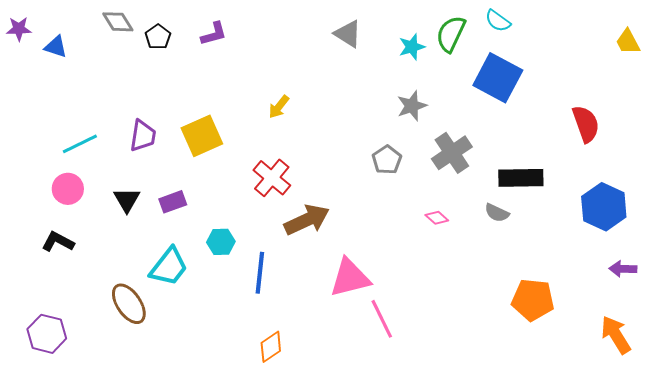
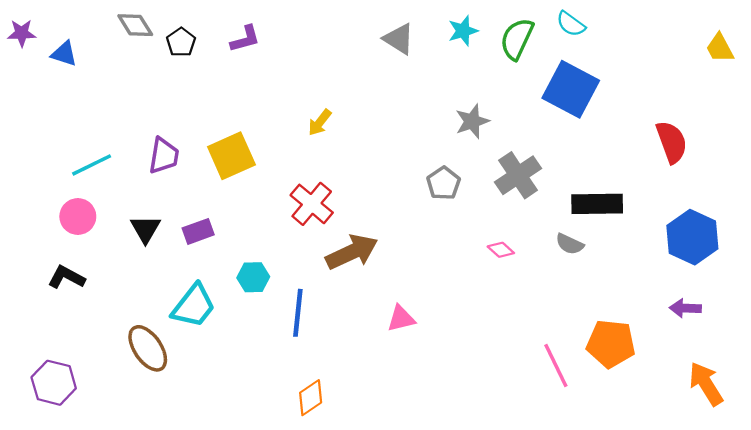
cyan star: (412, 47) -> (463, 31), moved
purple arrow: (623, 269) -> (685, 308), moved
pink triangle: (350, 278) -> (401, 319), size x0.6
pink line: (382, 319) -> (556, 366), moved

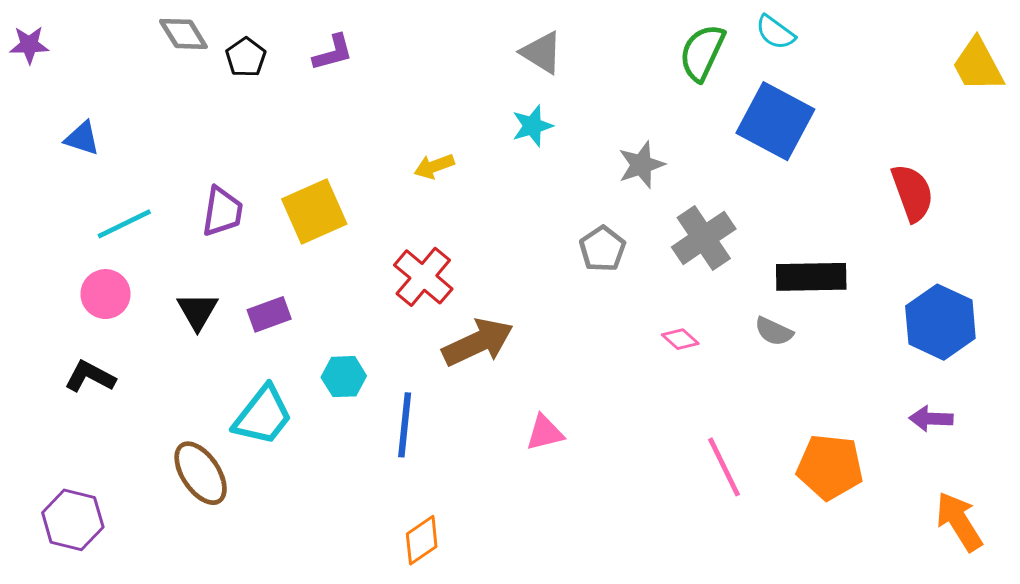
cyan star: (463, 31) -> (532, 126), moved
yellow trapezoid: (720, 48) -> (978, 65), size x1.4
blue triangle: (64, 54) -> (82, 138), moved
yellow arrow: (320, 122) -> (434, 166), turned 32
pink line: (556, 366) -> (724, 467), moved

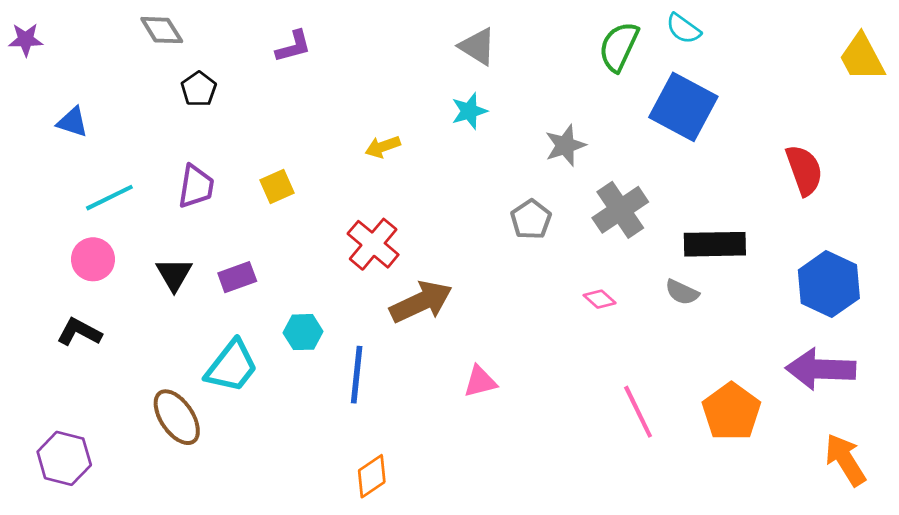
black pentagon: (246, 57) -> (199, 89), moved
yellow square: (314, 211) -> (277, 187), size x0.6
purple arrow: (931, 419) -> (821, 369), size x1.8
orange pentagon: (830, 467) -> (731, 412), turned 30

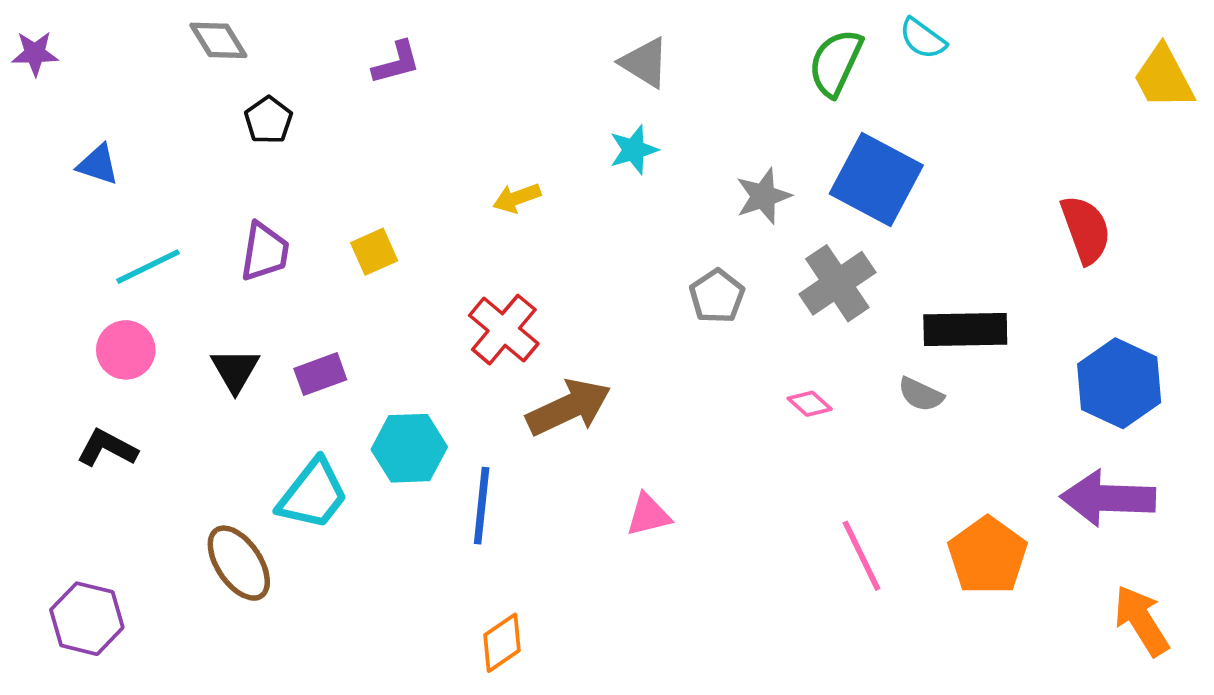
blue square: (683, 107) -> (876, 179), moved
cyan hexagon: (303, 332) -> (409, 448), size x1.4

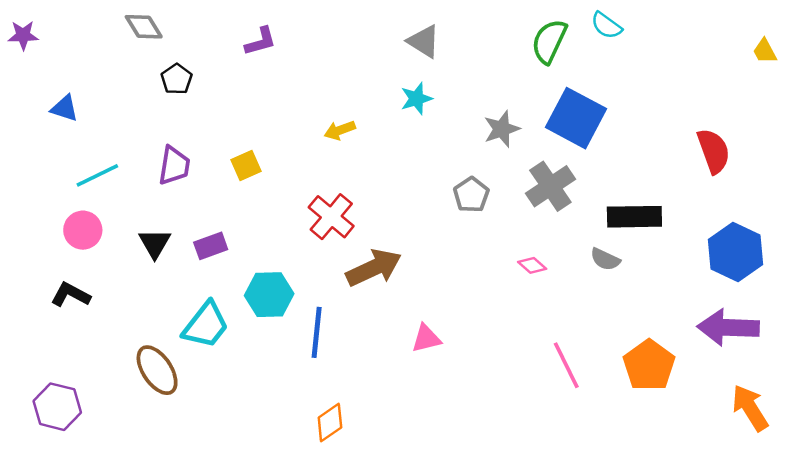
yellow trapezoid: (1164, 77) -> (765, 51), size x0.6

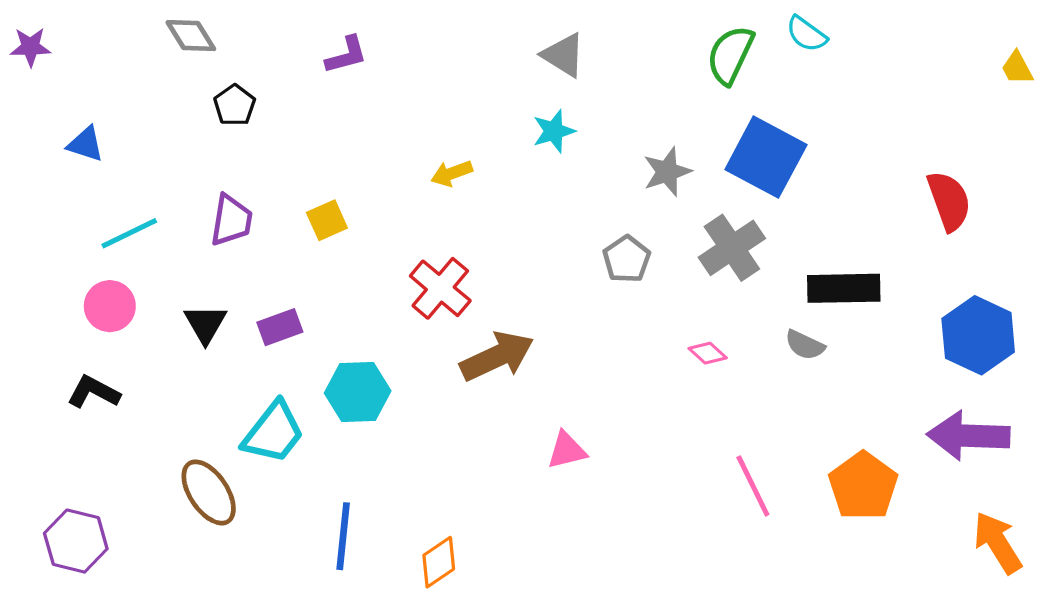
blue line: (317, 332) -> (343, 536), moved

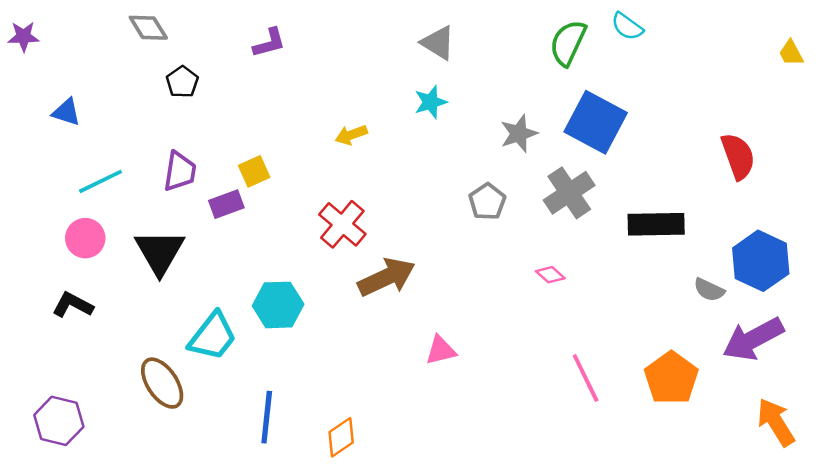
black triangle: (205, 324) -> (160, 252), size x1.5
purple rectangle: (280, 327) -> (226, 204), moved
gray semicircle: (805, 345) -> (709, 290), moved
purple arrow: (968, 436) -> (753, 339), turned -30

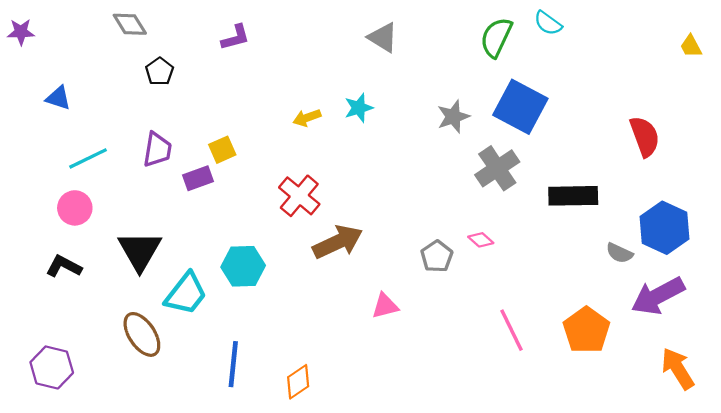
cyan star: (431, 102) -> (359, 108), moved
gray pentagon: (487, 202) -> (437, 256), moved
black triangle: (160, 252) -> (140, 251), moved

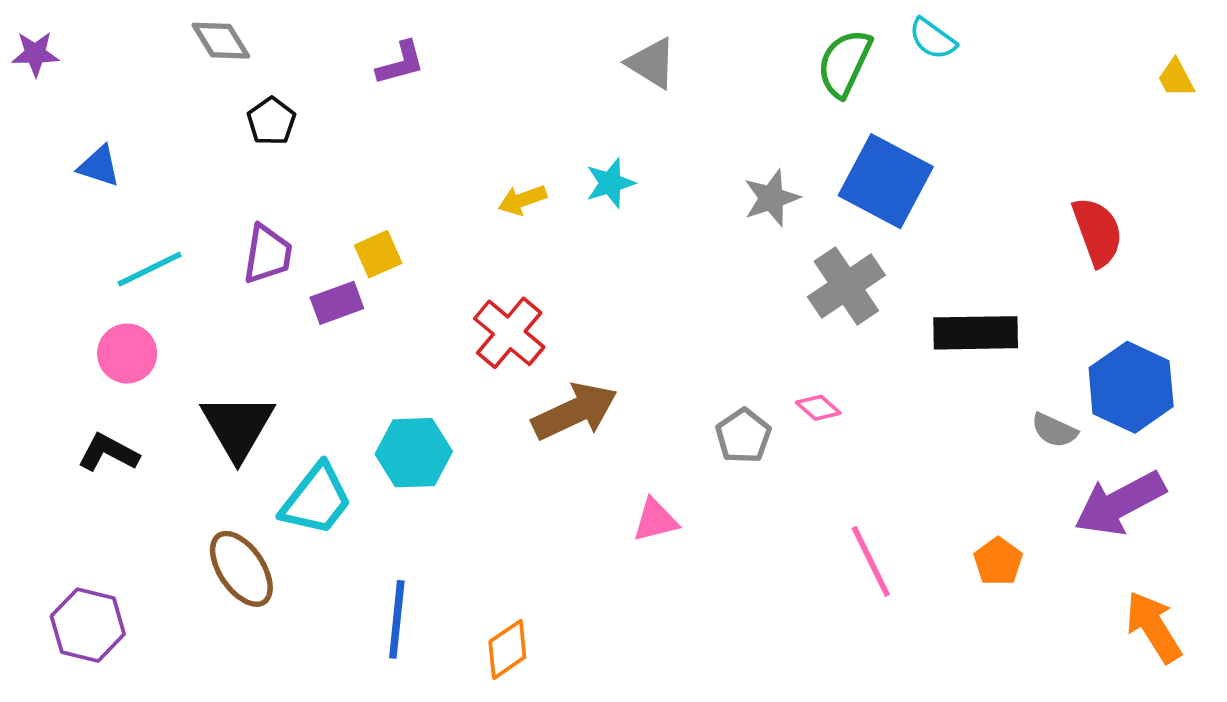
orange pentagon: (586, 330) -> (998, 561), size x0.6

